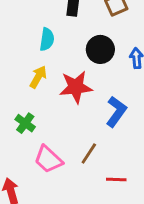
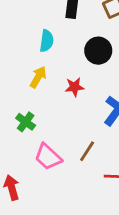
red star: (76, 87) -> (75, 87), size x0.6

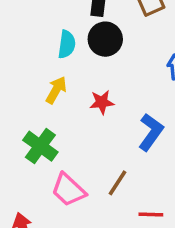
black circle: (98, 51) -> (105, 39), moved
green cross: (26, 122) -> (40, 146), size x1.4

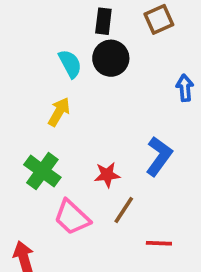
cyan semicircle: (67, 44) -> (70, 64), turned -36
red star: (102, 102) -> (107, 175), moved

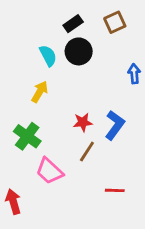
black rectangle: (103, 21) -> (73, 24), turned 48
red star: (107, 175) -> (83, 122), moved
brown line: (124, 210) -> (87, 152), moved

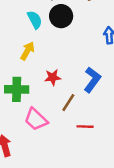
red star: (83, 122) -> (53, 77), moved
green cross: (27, 136) -> (17, 89), turned -35
red line: (115, 190) -> (85, 127), moved

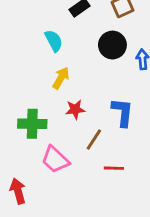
black circle: (61, 16) -> (112, 45), moved
yellow arrow: (27, 51) -> (61, 78), moved
blue L-shape: (92, 80) -> (122, 112), turned -30

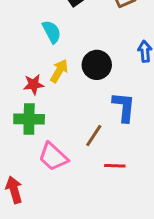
black circle: (112, 45) -> (97, 65), moved
red star: (75, 109) -> (34, 84), moved

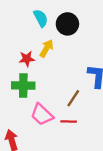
black circle: (97, 65) -> (67, 24), moved
red line: (115, 166) -> (69, 122), moved

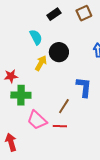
black circle: (67, 24) -> (59, 52), moved
red star: (27, 59) -> (11, 76), moved

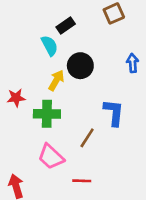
black rectangle: (54, 14) -> (66, 26), moved
green cross: (21, 95) -> (47, 114), moved
red line: (60, 126) -> (82, 181), moved

